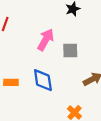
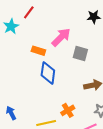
orange rectangle: (11, 82) -> (38, 51), moved

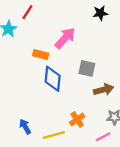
gray square: (80, 54) -> (87, 68), moved
blue arrow: (11, 113) -> (25, 127), moved

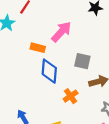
orange cross: (77, 120) -> (71, 96), moved

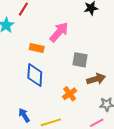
blue diamond: (49, 71) -> (35, 75), moved

